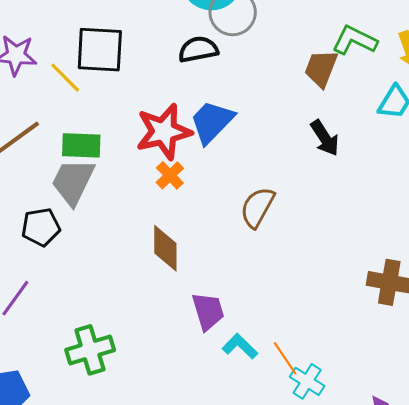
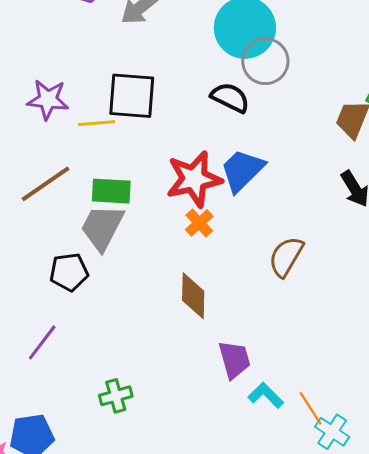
black semicircle: (198, 49) -> (230, 98), turned 36
yellow line: (65, 78) -> (97, 123), turned -51
green cross: (90, 350) -> (116, 396), size x0.7

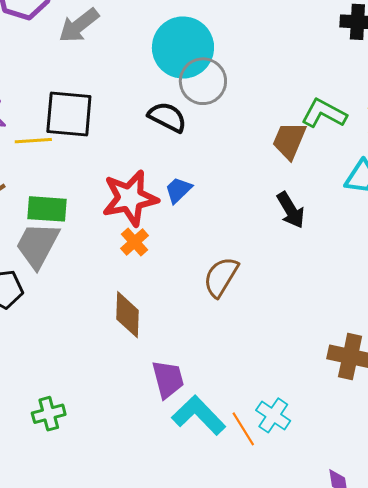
blue trapezoid: (242, 170) -> (178, 190), size x0.6
cyan L-shape: (266, 395) -> (199, 415), size x1.5
cyan cross: (332, 432) -> (273, 415), moved

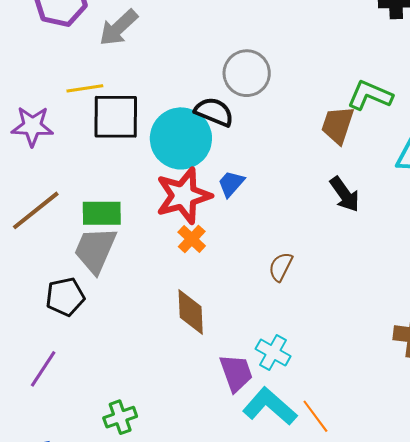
cyan circle: (183, 47) -> (181, 138), moved
yellow line: (33, 141) -> (85, 88), moved
brown semicircle: (221, 277) -> (281, 267), size x0.7
cyan cross: (273, 415) -> (273, 353), moved

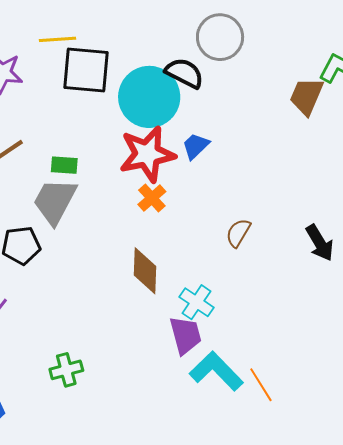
black arrow: (345, 194) -> (320, 243), moved
green rectangle: (102, 213) -> (64, 165), size x0.7
cyan cross: (273, 353) -> (197, 302), moved

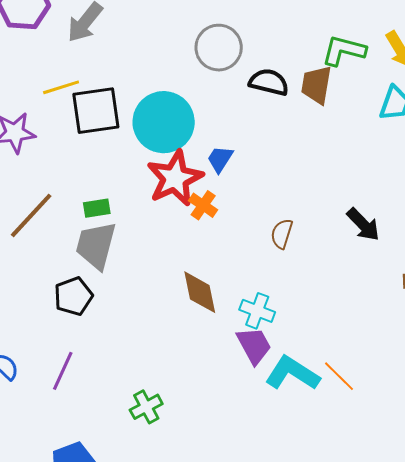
black semicircle: (184, 73) -> (269, 82), moved
orange cross: (152, 198) -> (203, 205), moved

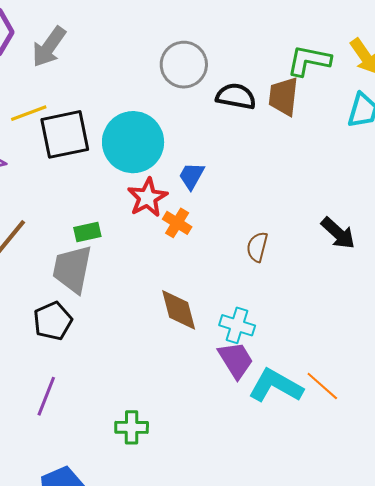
red star: (175, 178) -> (147, 197), size x0.7
green rectangle: (97, 208) -> (87, 232), moved
green cross: (146, 407) -> (132, 427), turned 32

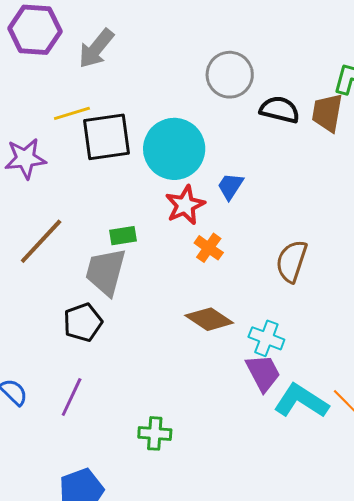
orange cross: (177, 223) -> (209, 248), moved
brown semicircle: (257, 247) -> (292, 261), size x1.4
brown diamond: (179, 310) -> (209, 319), turned -45

